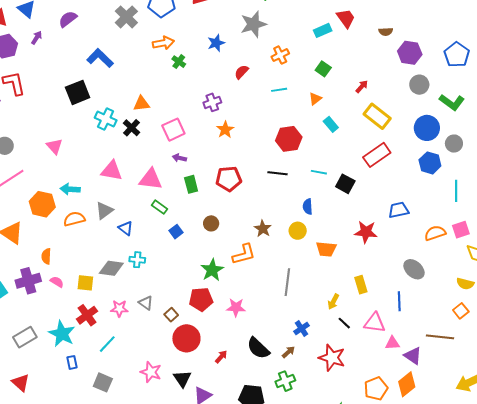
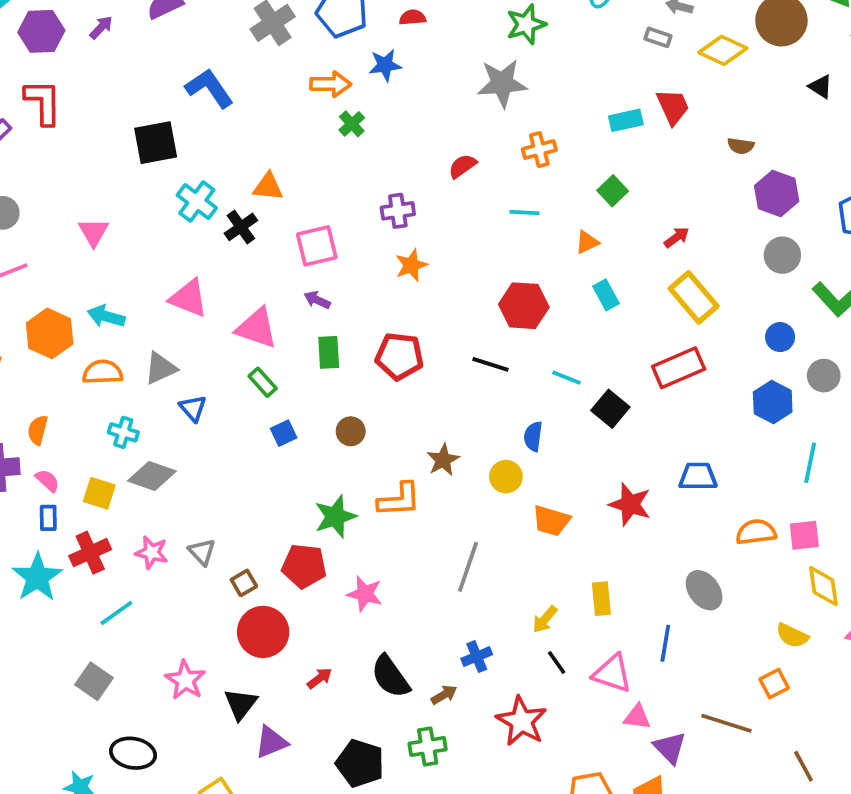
blue star: (216, 43) -> (385, 65), moved
blue circle: (427, 128) -> (780, 337), size x0.6
cyan cross: (137, 260) -> (123, 432), moved
blue rectangle: (72, 362) -> (48, 518), moved

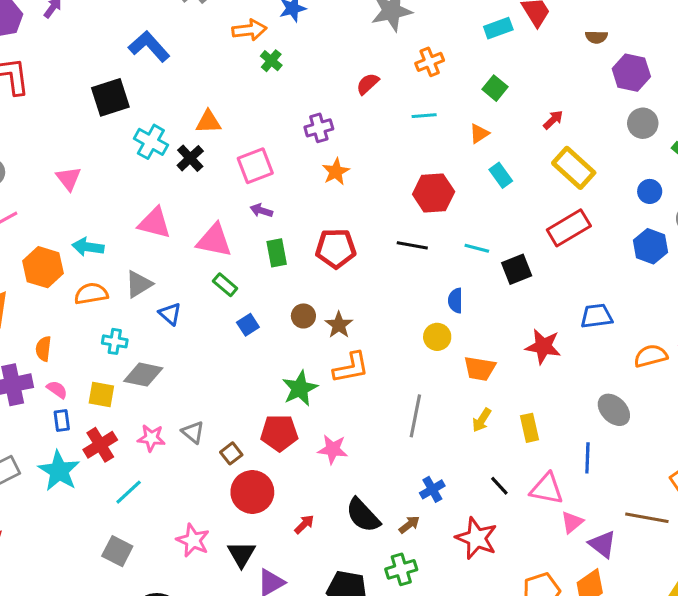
black square: (610, 409) -> (517, 269), turned 36
brown star: (443, 460) -> (339, 325), moved
yellow arrow: (545, 619) -> (482, 420), moved
pink triangle: (637, 717) -> (572, 522), turned -40

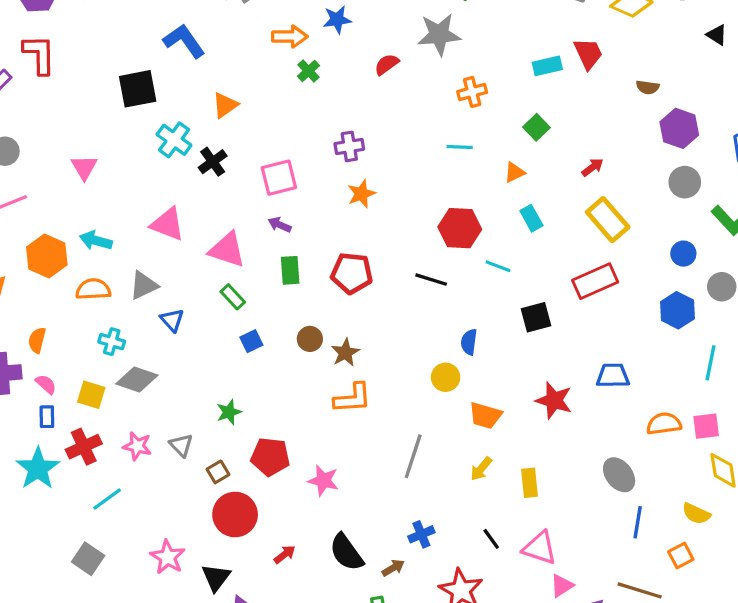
red semicircle: (368, 84) -> (387, 64), moved
orange triangle: (208, 122) -> (225, 105), moved, turned -40
cyan line: (477, 248) -> (498, 266), moved
green star: (300, 388) -> (229, 412), moved, size x0.7
blue line: (587, 458) -> (638, 522), moved

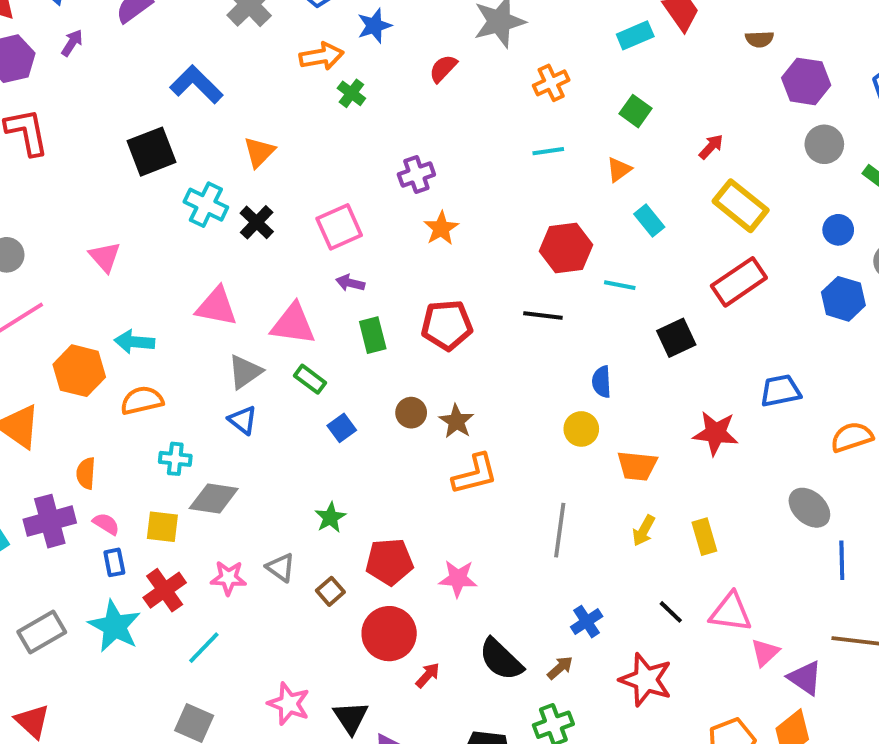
gray triangle: (144, 285) -> (245, 372), moved
red circle: (235, 515) -> (389, 634), moved

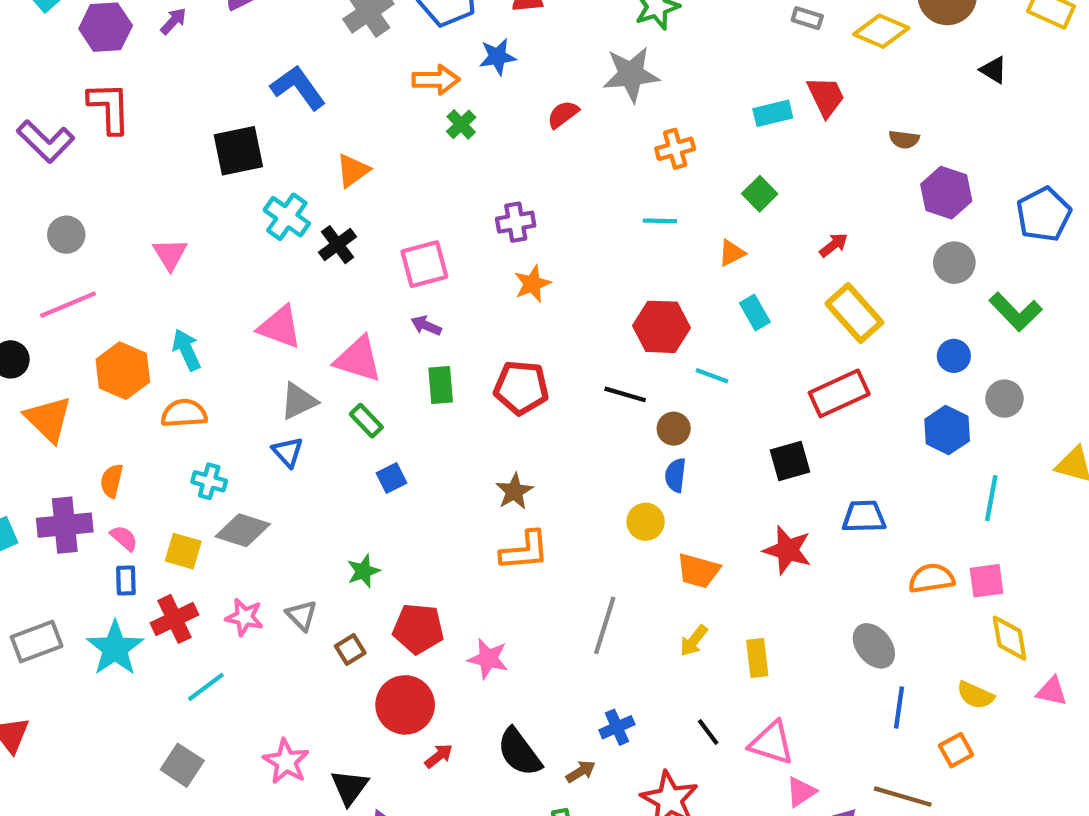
black square: (676, 338) -> (790, 461), moved
cyan arrow: (134, 342) -> (186, 350), turned 51
brown circle: (411, 413) -> (674, 429), moved

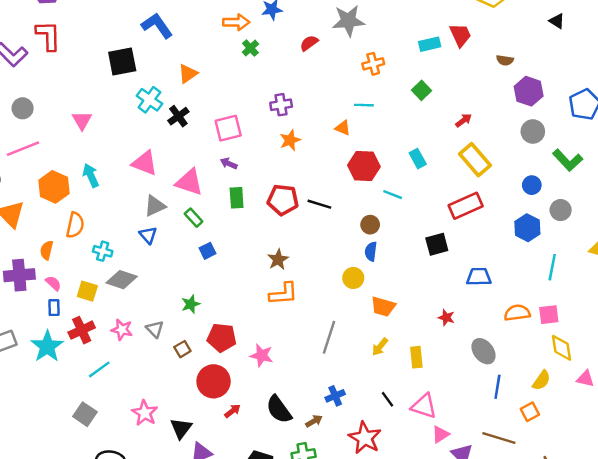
orange triangle: (732, 253) -> (343, 128), moved, turned 49
black line: (625, 394) -> (319, 204), moved
orange semicircle: (184, 413) -> (75, 225), moved, turned 105
red star: (787, 550) -> (446, 318), moved, size x0.6
yellow semicircle: (975, 695) -> (541, 380), turned -80

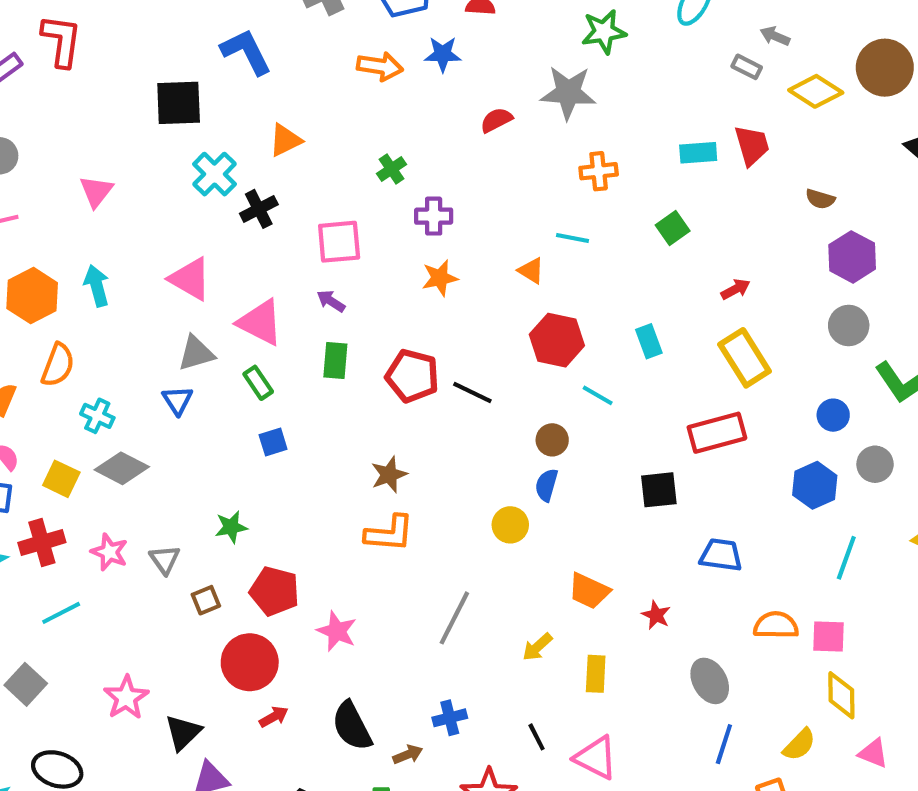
green cross: (250, 48) -> (391, 169), moved
orange trapezoid: (383, 307) -> (589, 591), moved

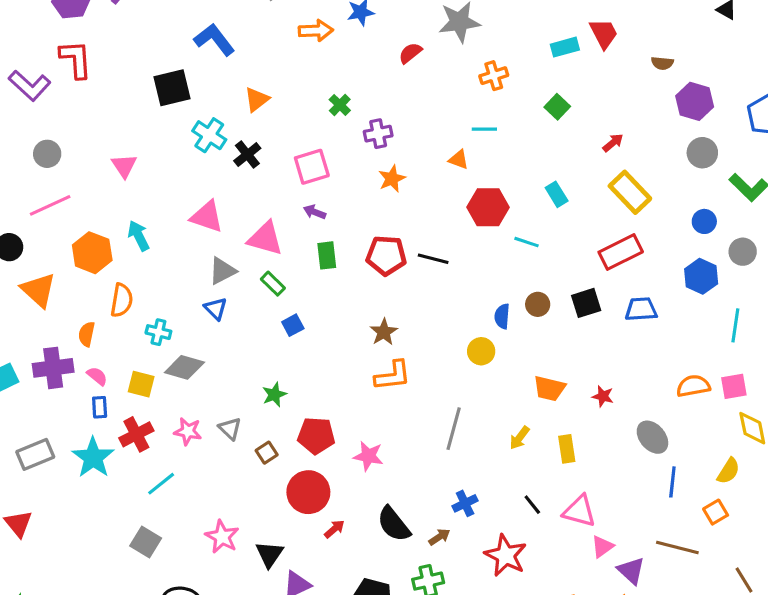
brown circle: (552, 440) -> (538, 304), moved
blue trapezoid: (721, 555) -> (641, 309), moved

